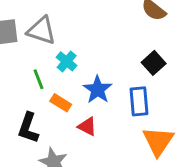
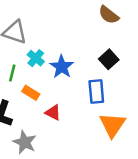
green line: (39, 79) -> (12, 73), turned 35
blue star: (98, 90) -> (62, 67), moved

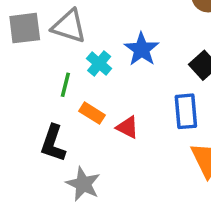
blue star: (62, 67) -> (142, 49), moved
red triangle: (53, 113) -> (127, 127), moved

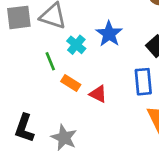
green line: (65, 85) -> (50, 61), turned -36
black L-shape: (53, 143) -> (24, 128), moved

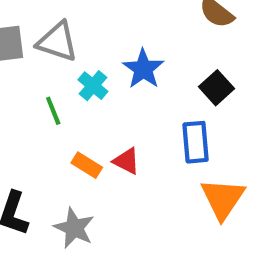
orange rectangle: (71, 83) -> (87, 165), moved

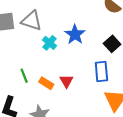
green line: (53, 111) -> (24, 76), moved
red triangle: (126, 161) -> (66, 81), turned 32

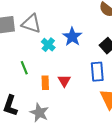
green line: (24, 76) -> (24, 68), moved
orange rectangle: (46, 83) -> (45, 83), turned 56

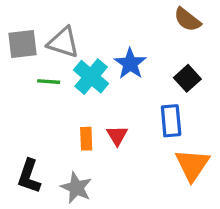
cyan cross: (48, 45) -> (91, 77), size x1.5
green line: (24, 68) -> (49, 82), moved, turned -64

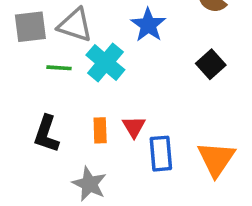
blue star: (130, 64) -> (148, 25), moved
blue rectangle: (171, 121) -> (161, 154), moved
black L-shape: (29, 176) -> (46, 134), moved

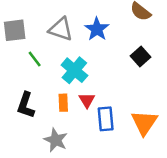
gray triangle: (75, 25) -> (61, 29), moved
cyan cross: (105, 62) -> (74, 70), moved
green line: (59, 68) -> (35, 59), turned 49

